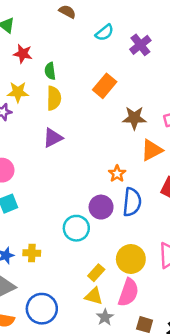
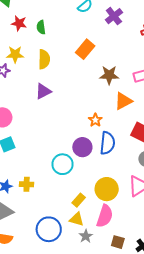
green semicircle: (50, 71) -> (41, 27), moved
blue circle: (42, 309) -> (49, 229), moved

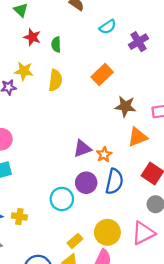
purple triangle: (43, 91) -> (82, 149), moved

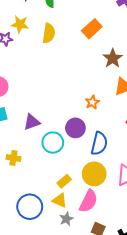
brown star: (125, 106) -> (113, 58), turned 30
purple triangle: (82, 149) -> (32, 122), moved
blue semicircle: (114, 181) -> (99, 144), moved

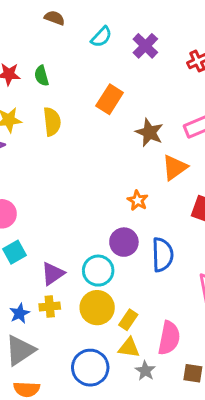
purple triangle: (32, 122) -> (53, 274), moved
yellow circle: (94, 174) -> (97, 308), moved

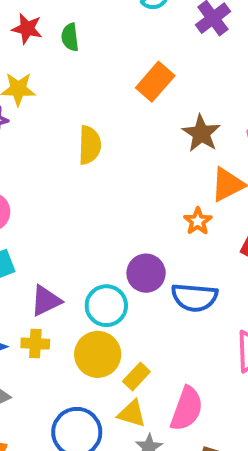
yellow semicircle: (52, 122) -> (90, 145), moved
orange star: (138, 200) -> (198, 221), moved
blue semicircle: (162, 255) -> (194, 297), turned 88

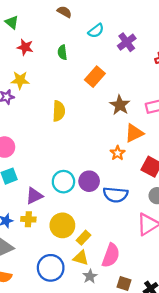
green semicircle: (70, 37) -> (62, 52), moved
cyan circle: (106, 306) -> (63, 182), moved

